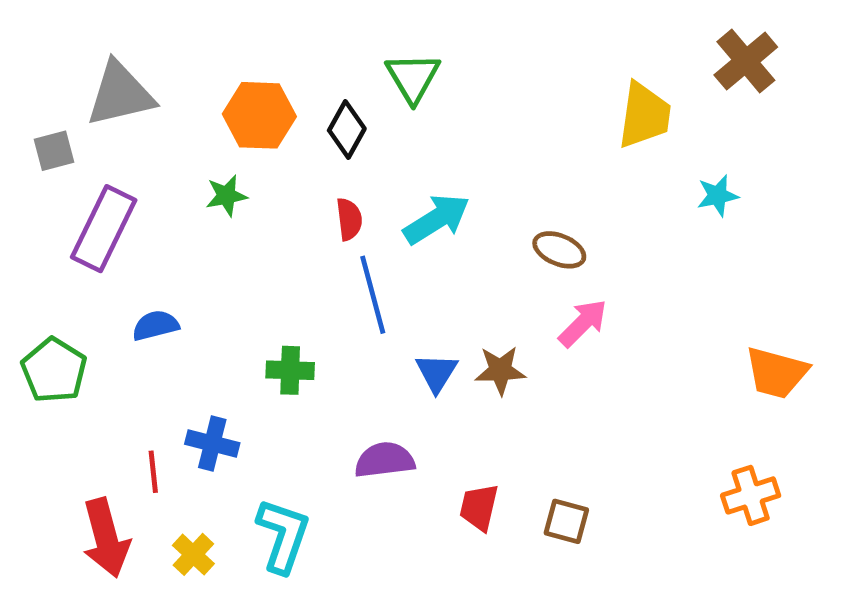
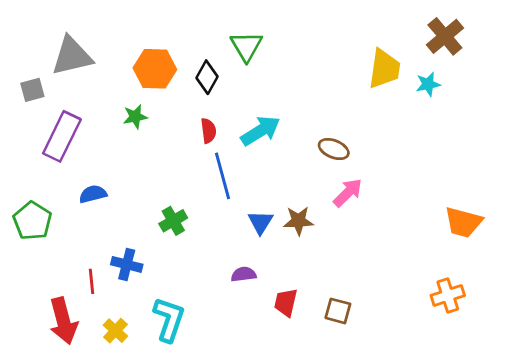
cyan star: (718, 196) -> (428, 84), moved
green cross: (290, 370) -> (173, 221), turned -32
purple semicircle: (385, 460) -> (244, 274), moved, size x0.7

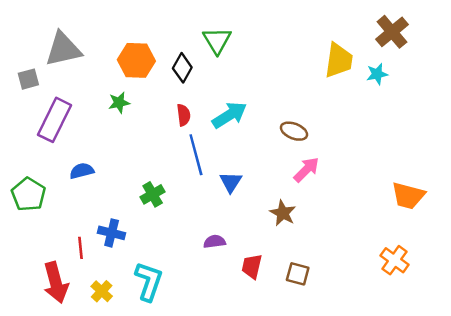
brown star: (299, 221) -> (283, 213), moved, turned 30
blue triangle: (260, 222) -> (231, 182), moved
orange cross: (448, 295) -> (394, 260), turned -36

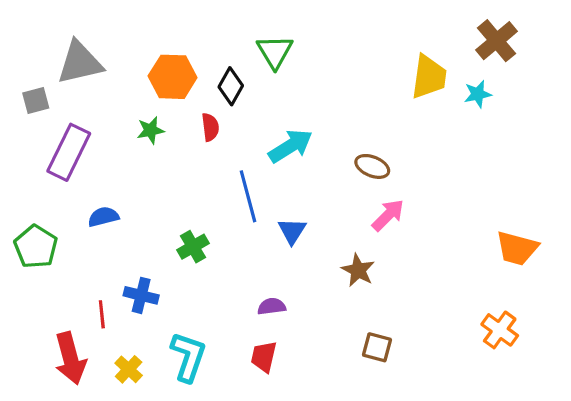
red semicircle: (184, 115) -> (210, 127), moved
red trapezoid: (252, 266) -> (264, 357), moved

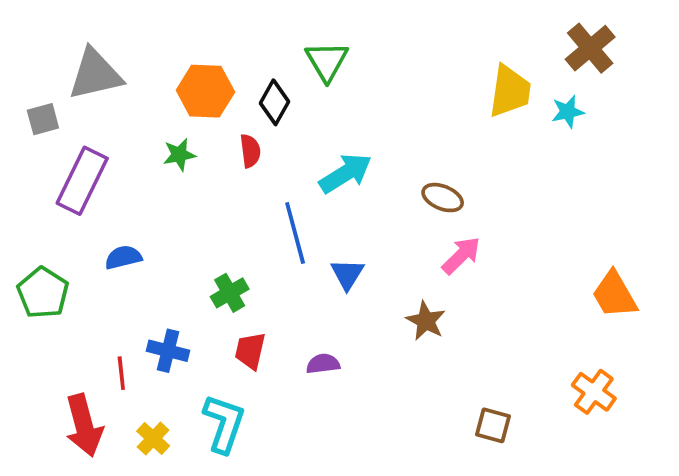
orange trapezoid: (517, 248) -> (614, 295), turned 45
brown square: (377, 347) -> (493, 425), moved
red trapezoid: (264, 357) -> (250, 351), moved

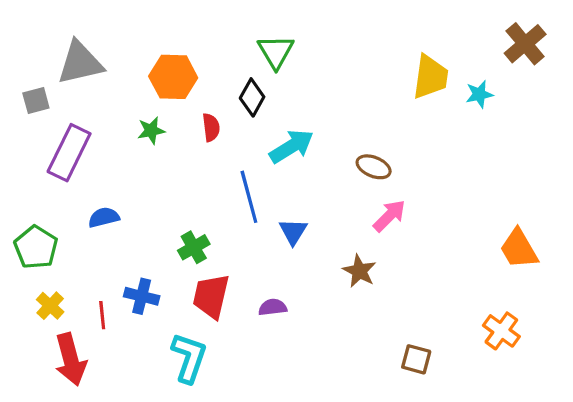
brown cross: (590, 48) -> (525, 44), moved
black diamond: (274, 102) -> (252, 97), moved
red trapezoid: (250, 351) -> (211, 296), size x1.4
yellow cross: (153, 438) -> (50, 306), moved

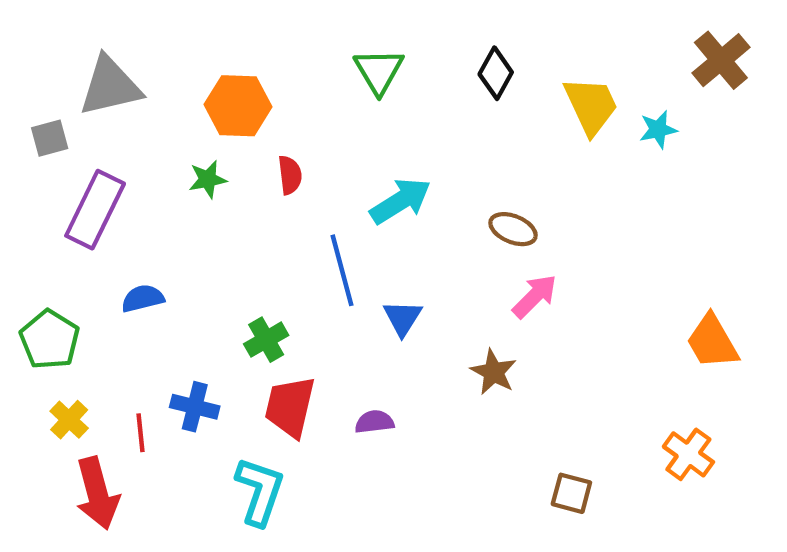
yellow trapezoid: (430, 77) -> (591, 106), turned -33
black diamond: (252, 97) -> (496, 73), moved

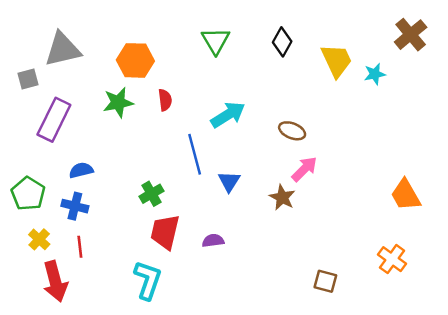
green star: (208, 179) -> (118, 102), size x1.4
brown star: (494, 372) -> (282, 197), moved
blue cross: (195, 407) -> (75, 206), moved

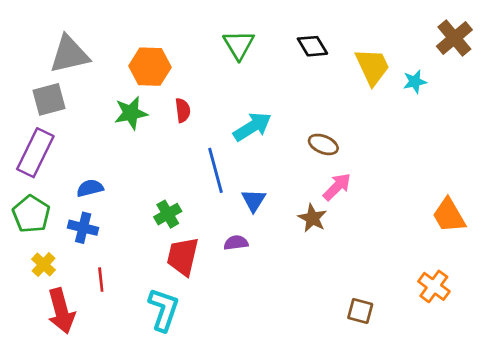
black diamond: (282, 42) -> (312, 46), turned -60
gray square: (28, 79) -> (49, 99), moved, size x1.4
purple rectangle: (54, 120) -> (35, 153), moved
purple semicircle: (213, 241) -> (236, 243), moved
red line: (80, 247) -> (101, 280), moved

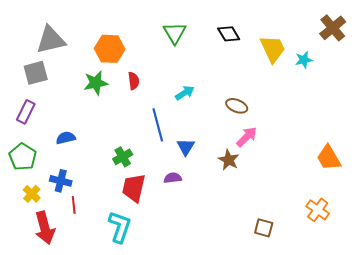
cyan arrow: (252, 127) -> (185, 93), size x0.7
purple rectangle: (35, 153) -> (26, 112), size x0.7
blue cross: (83, 228) -> (61, 181), moved

